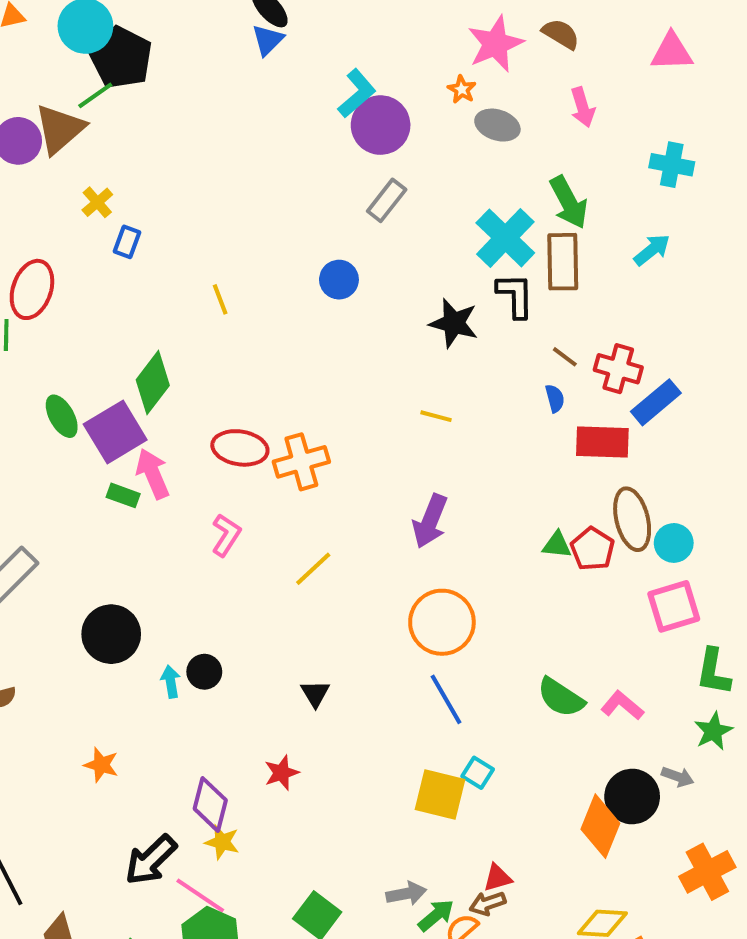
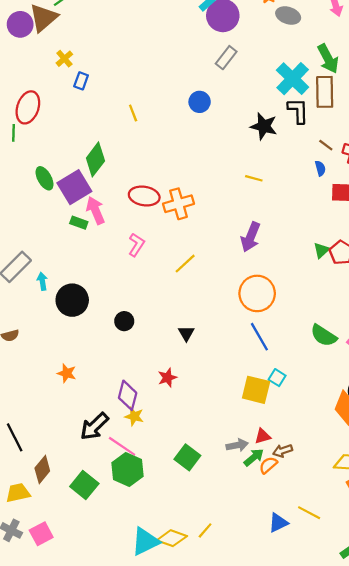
green triangle: (557, 545) -> (321, 250), turned -49
cyan arrow: (171, 682) -> (42, 281), moved
red triangle: (497, 878) -> (263, 436), moved

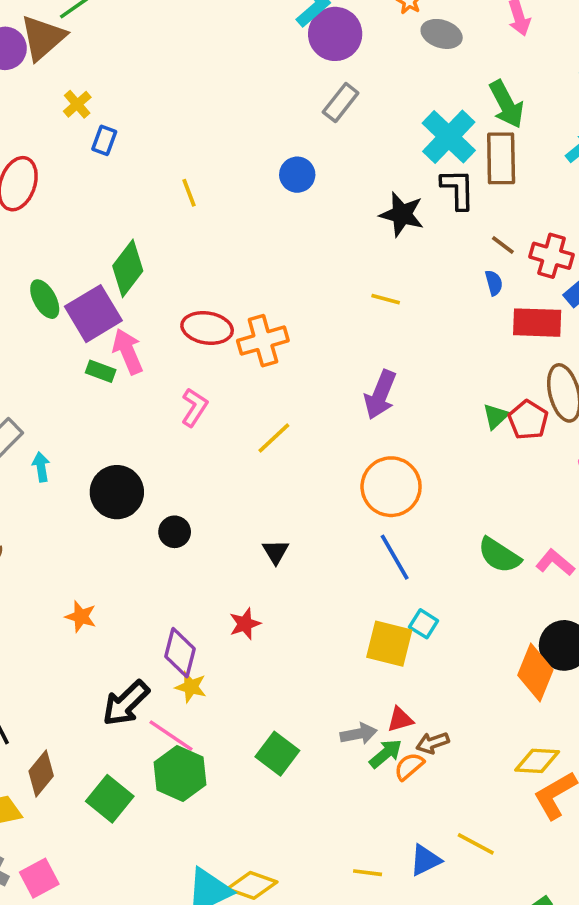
black circle: (72, 300) -> (117, 492), moved
yellow line: (205, 530) -> (368, 873), moved, turned 56

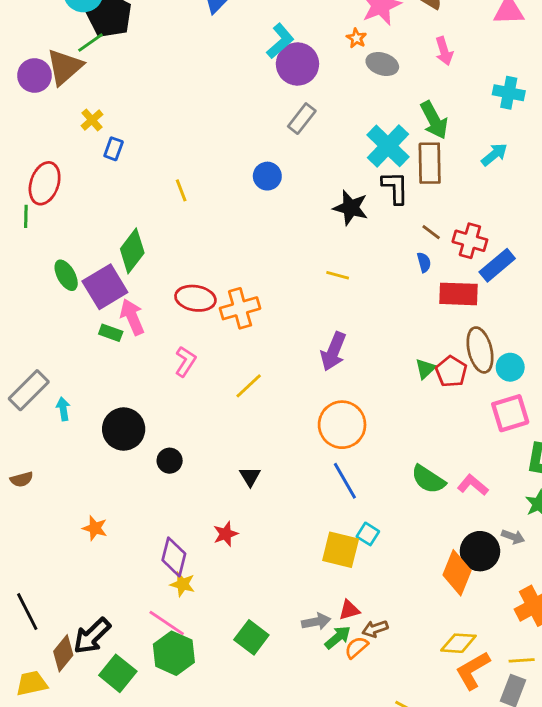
black arrow: (126, 703) -> (92, 636), moved

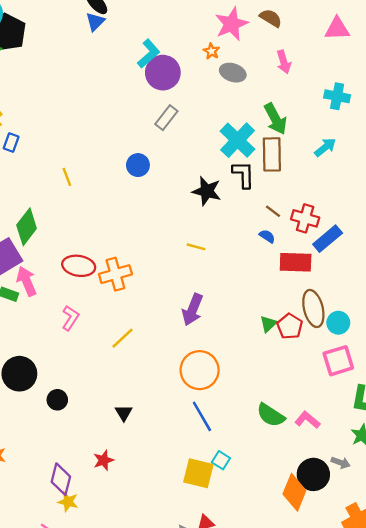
blue semicircle: (424, 262) -> (267, 236), turned -42

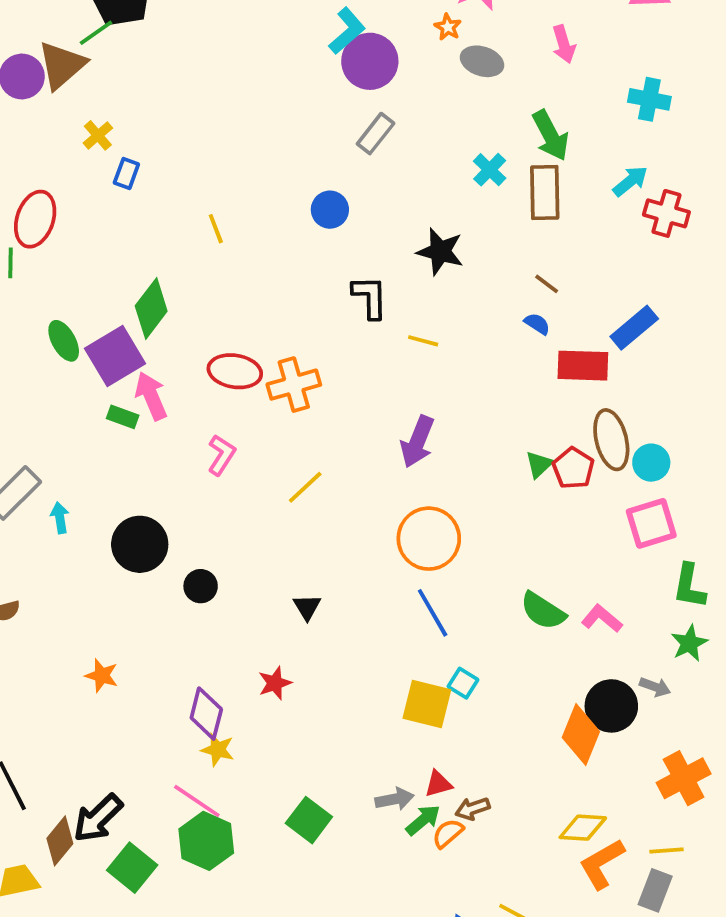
cyan cross: (238, 140) -> (490, 170), size x0.6
black L-shape: (243, 175) -> (370, 297), moved
red cross: (305, 218) -> (666, 213), moved

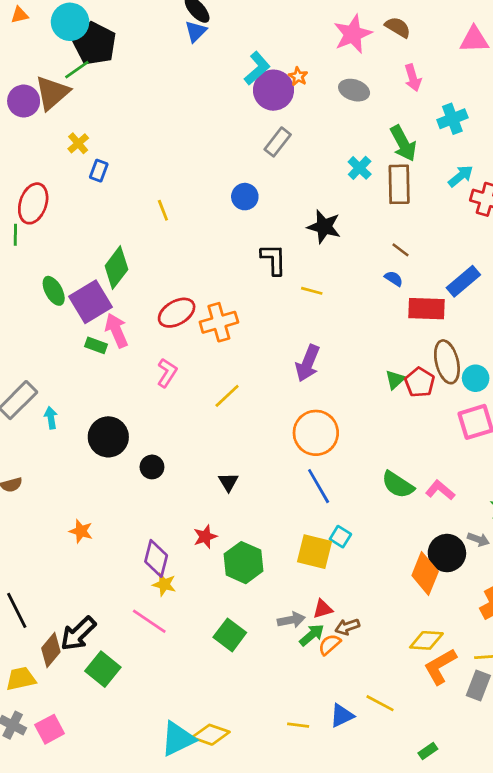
orange star: (448, 27) -> (298, 76), moved
cyan cross: (649, 99) -> (452, 119), moved, turned -32
red ellipse: (235, 371) -> (177, 313), turned -39
green hexagon: (206, 841) -> (243, 563), moved

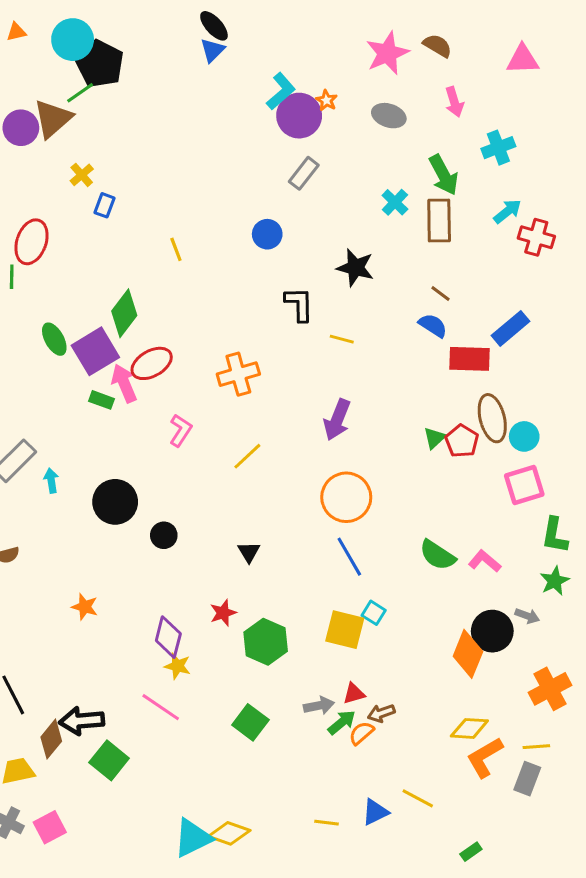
blue semicircle: (394, 279) -> (433, 325), size x1.4
red ellipse: (177, 313) -> (152, 363), moved
black arrow: (78, 634) -> (82, 721), turned 39

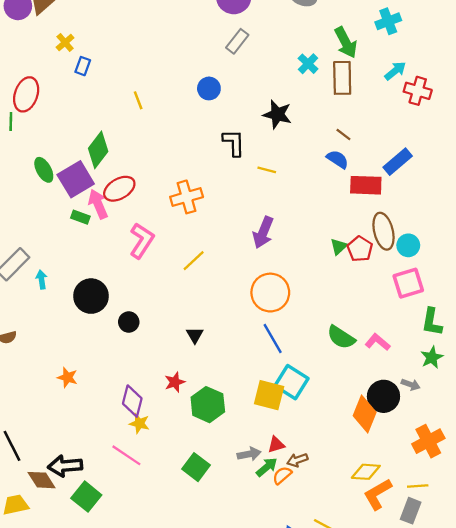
pink L-shape: (181, 430) -> (142, 241), size x1.4
cyan square: (374, 613) -> (291, 382), size x1.8
brown diamond: (51, 739) -> (41, 480), turned -72

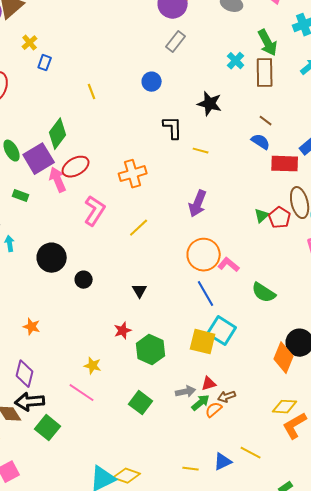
green rectangle: (80, 217) -> (21, 196), moved
pink L-shape: (378, 342) -> (229, 265), moved
purple diamond: (132, 401) -> (25, 374), moved

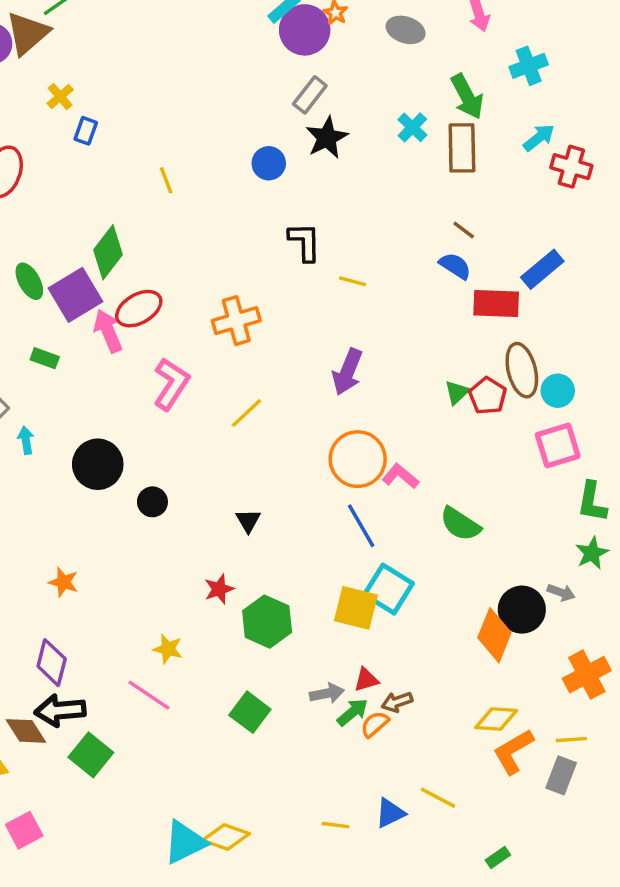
black star: (210, 104) -> (327, 138), moved, turned 30

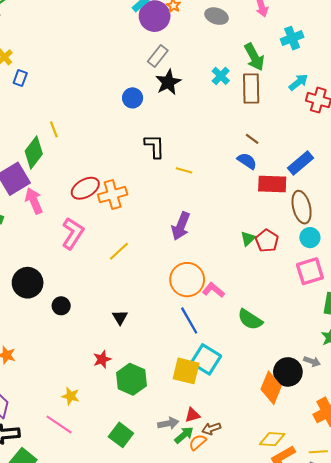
yellow line: (166, 180) -> (54, 129), moved
red ellipse: (139, 309) -> (85, 188), moved
brown ellipse: (522, 370) -> (302, 207), moved

